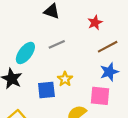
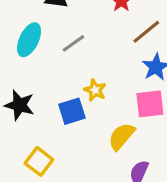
cyan ellipse: (25, 53) -> (29, 40), moved

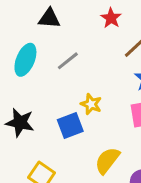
yellow semicircle: (121, 136) -> (107, 160), moved

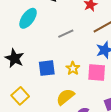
gray line: (68, 61) -> (66, 34), moved
yellow star: (91, 104) -> (73, 68), moved

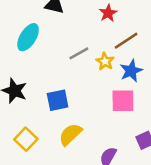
yellow star: (73, 68) -> (105, 61), moved
yellow semicircle: (65, 97) -> (70, 134), moved

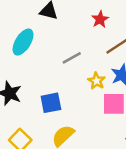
yellow star: (105, 61) -> (97, 81), moved

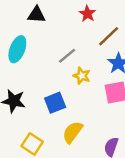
yellow star: (97, 81) -> (82, 76), moved

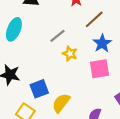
blue square: (55, 103) -> (39, 89), moved

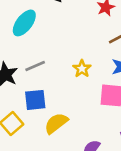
gray line: (57, 36) -> (35, 66), moved

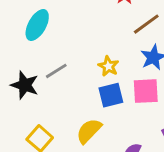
blue square: (35, 100) -> (111, 95), moved

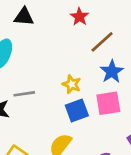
gray line: (56, 71) -> (24, 94), turned 30

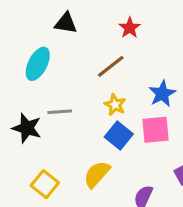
brown line: (102, 42) -> (111, 66), moved
blue square: (77, 111) -> (119, 135), turned -35

